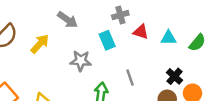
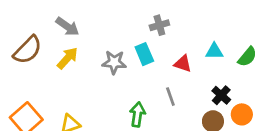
gray arrow: (67, 20) -> (67, 27), moved
red triangle: (141, 32) -> (183, 64), moved
gray star: (81, 61) -> (114, 62), moved

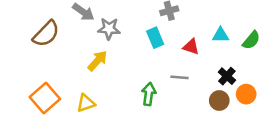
yellow arrow: (67, 58) -> (97, 61), moved
gray star: (114, 62) -> (109, 29), moved
gray line: (170, 97) -> (180, 77), turned -66

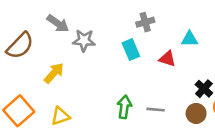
cyan triangle: (221, 35) -> (190, 39), moved
yellow arrow: (97, 61) -> (54, 73), moved
gray line: (180, 77) -> (156, 110), moved

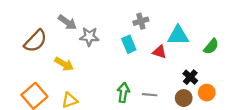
cyan triangle: (190, 39) -> (178, 35), size x1.5
yellow arrow: (54, 73) -> (64, 64), turned 78

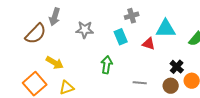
gray arrow: (67, 22) -> (55, 17), moved, turned 72
yellow arrow: (64, 64) -> (55, 63), moved
green arrow: (123, 93) -> (107, 65), moved

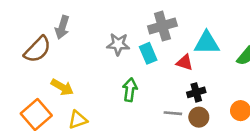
gray cross: (132, 16) -> (162, 26), size x1.5
gray star: (85, 30) -> (118, 44), moved
black cross: (177, 67) -> (196, 92), moved, turned 32
brown circle: (171, 86) -> (199, 117), moved

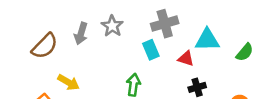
gray arrow: (62, 27) -> (81, 34), moved
gray star: (118, 44) -> (112, 26), moved, turned 30

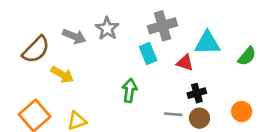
gray arrow: (81, 34) -> (74, 36), turned -85
yellow arrow: (68, 82) -> (62, 75), moved

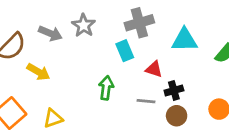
red triangle: (185, 63) -> (154, 69), moved
gray line: (173, 114) -> (146, 101), moved

